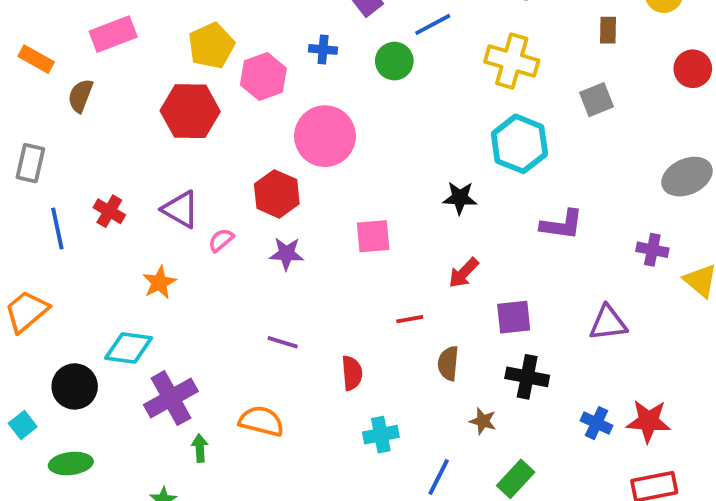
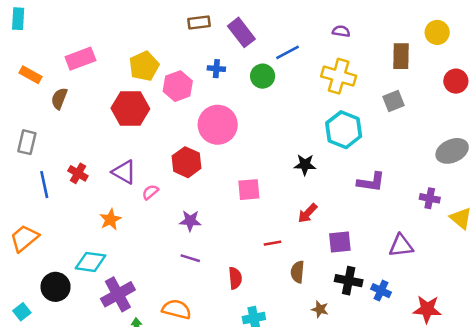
brown rectangle: (608, 30) -> (401, 56), size x1.5
purple star: (286, 254) -> (190, 221), moved
blue cross: (596, 423) -> (381, 291), moved

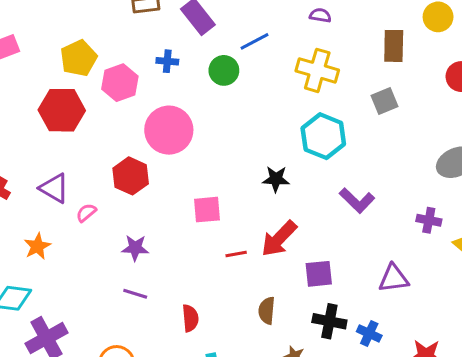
purple L-shape: (371, 182) -> (357, 200), turned 36
red arrow: (307, 213) -> (279, 239), size x1.5
red line: (273, 243) -> (236, 254), moved

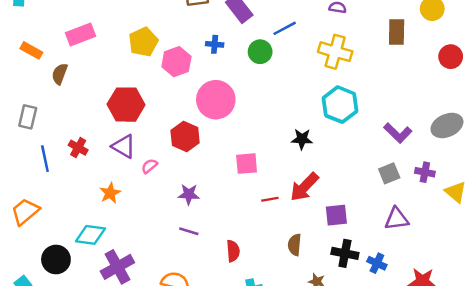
gray square: (384, 101) -> (389, 173), moved
red hexagon: (62, 110) -> (126, 105), moved
purple L-shape: (357, 200) -> (398, 133), moved

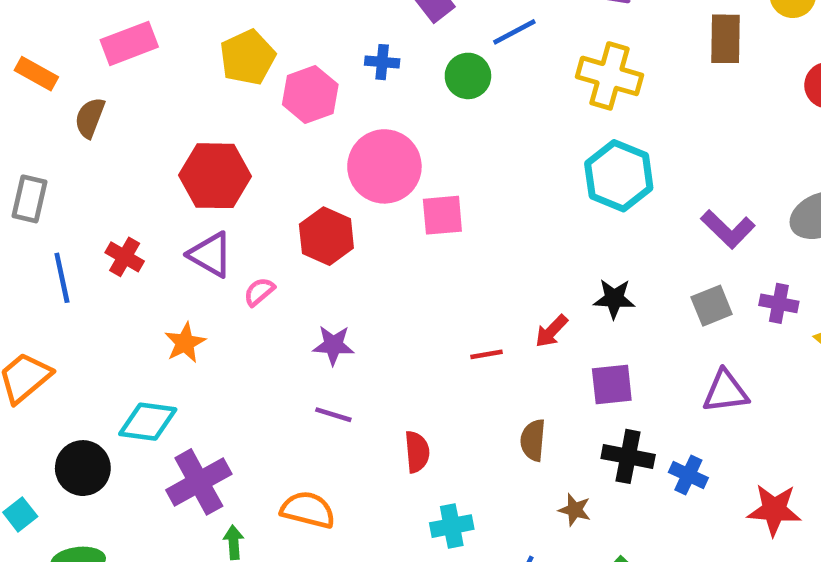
black star: (302, 139) -> (614, 299), moved
pink square: (247, 164) -> (442, 215), moved
red arrow: (304, 187) -> (551, 331), size x0.6

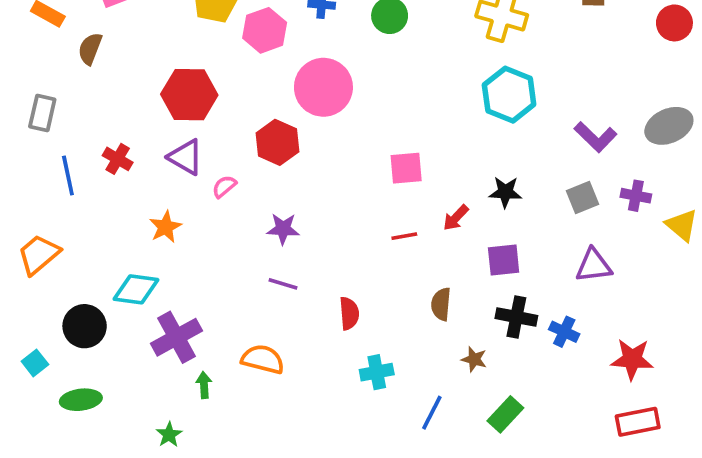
pink square: (442, 215) -> (406, 168), moved

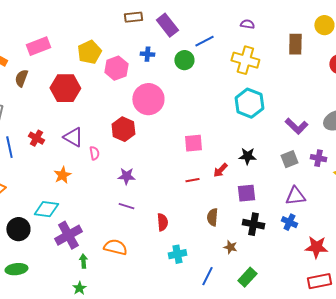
red hexagon: (189, 95) -> (65, 88), moved
pink semicircle: (224, 187) -> (94, 153), turned 120
blue cross: (564, 332) -> (289, 222), moved
green star: (169, 435) -> (79, 288), moved

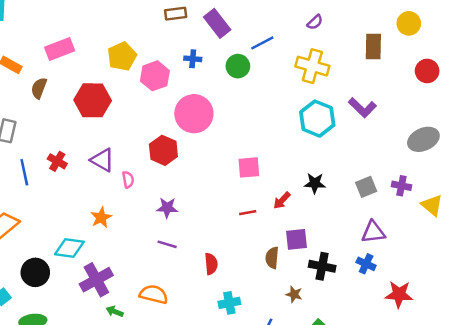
purple semicircle: (247, 24) -> (315, 22), turned 128
purple L-shape: (296, 126) -> (362, 108), moved
orange star: (62, 175) -> (101, 217), moved
purple square: (246, 193) -> (296, 239), moved
green arrow: (83, 261) -> (115, 311), turned -64

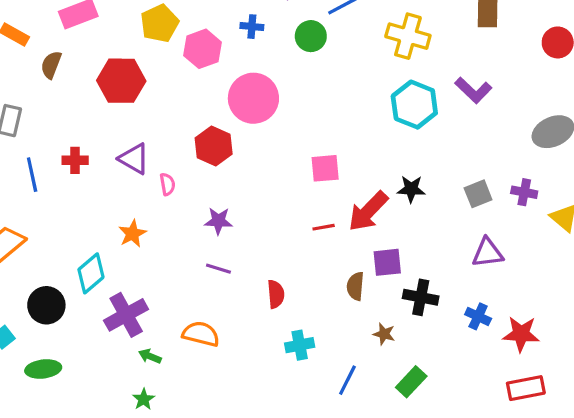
red cross: (57, 161) -> (75, 160), turned -30
red arrow: (282, 200) -> (368, 211), size x1.8
cyan diamond: (69, 248) -> (91, 273), turned -48
blue cross: (366, 264) -> (478, 316), moved

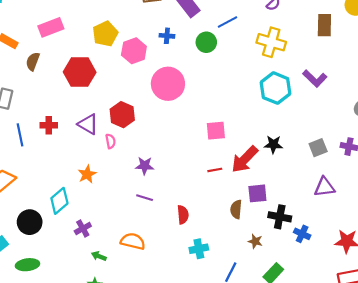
red hexagon: (214, 146) -> (122, 115), moved
purple cross: (126, 315) -> (83, 229), size x0.6
blue cross: (478, 316) -> (302, 234), moved

